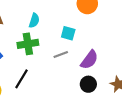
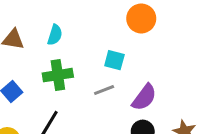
cyan semicircle: (34, 21) -> (55, 35), moved

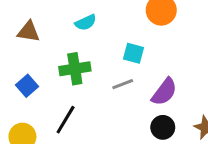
cyan semicircle: (55, 35) -> (86, 22), moved, turned 48

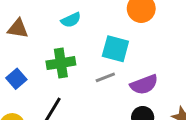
cyan square: (133, 53) -> (115, 49), size x1.4
purple semicircle: (164, 92) -> (144, 85), turned 32

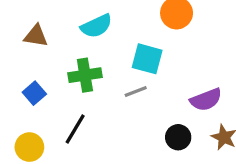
cyan semicircle: (71, 20) -> (96, 26), size x1.4
purple semicircle: (144, 85) -> (206, 100), moved

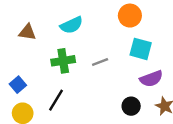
cyan square: (147, 59) -> (141, 49), moved
gray line: (136, 91) -> (100, 62), moved
blue square: (34, 93) -> (18, 85), moved

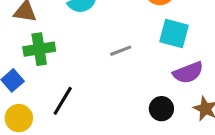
green cross: (63, 61) -> (39, 49), moved

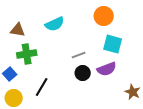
purple semicircle: (188, 73) -> (107, 69), moved
black circle: (161, 109) -> (83, 73), moved

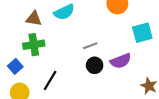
brown triangle: (18, 30) -> (34, 19), moved
cyan square: (113, 44) -> (142, 33), moved, turned -30

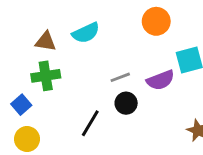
purple semicircle: (121, 61) -> (160, 80), moved
black line: (50, 80) -> (90, 123), moved

